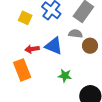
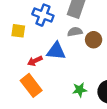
green star: (65, 76) -> (80, 90), moved

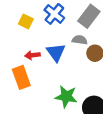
blue triangle: (56, 51) -> (56, 52), turned 30
green star: (80, 90) -> (66, 97), size x1.5

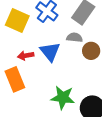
yellow square: (26, 21) -> (17, 20), size x1.5

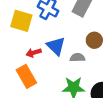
gray semicircle: (75, 37) -> (77, 58), moved

